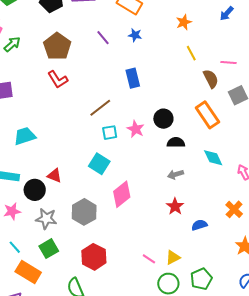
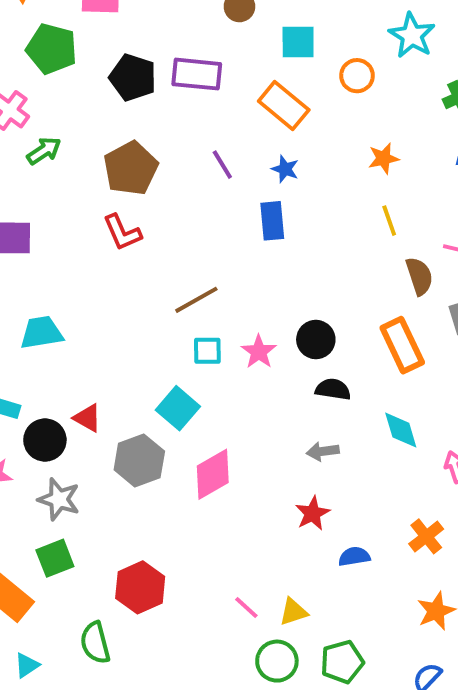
blue rectangle: (133, 78) -> (272, 221), moved
gray hexagon: (84, 212) -> (139, 461), moved

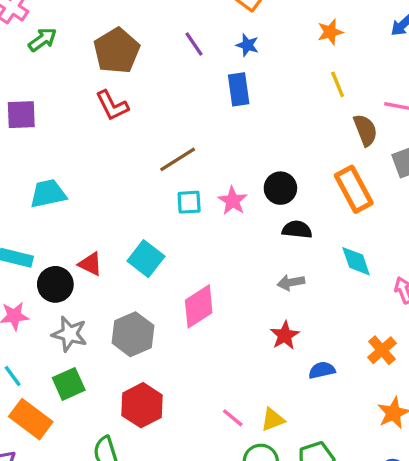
cyan square: (178, 408) -> (146, 259), moved
gray hexagon: (139, 461) -> (133, 334), moved

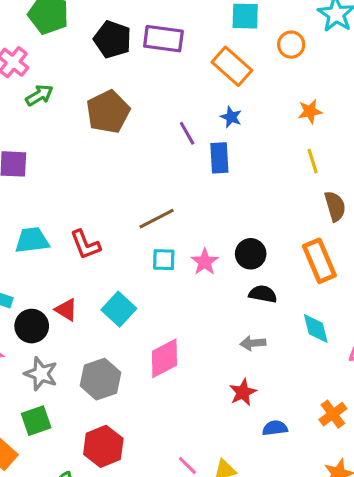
purple line: (194, 44) -> (187, 133), moved
red L-shape: (112, 106) -> (85, 245), moved

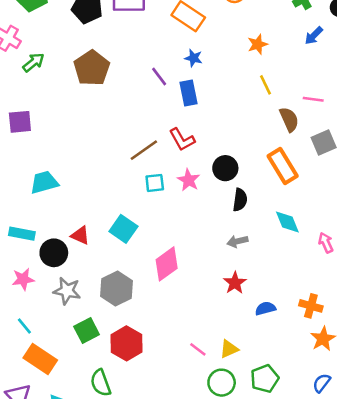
red L-shape: (85, 245) -> (182, 140), moved
black semicircle: (263, 294) -> (240, 200), turned 95
orange cross: (333, 414) -> (311, 306), moved, turned -30
green square: (36, 421) -> (87, 330), moved

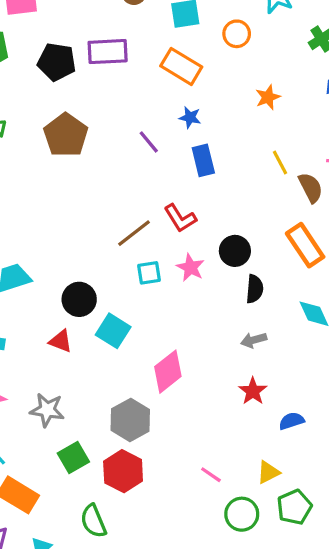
yellow line: (265, 85) -> (280, 162), moved
blue rectangle: (189, 93) -> (203, 160), moved
black circle: (54, 253) -> (79, 299), moved
gray hexagon: (116, 288) -> (130, 420), moved
yellow triangle: (229, 349) -> (268, 472), moved

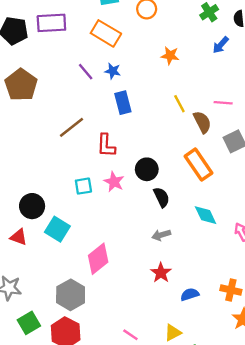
orange star: (268, 97) -> (170, 56), turned 30
purple line: (149, 142) -> (86, 72), moved
red L-shape: (180, 218) -> (106, 145), turned 35
brown line: (134, 233) -> (72, 127), moved
black semicircle: (255, 289) -> (162, 197), turned -30

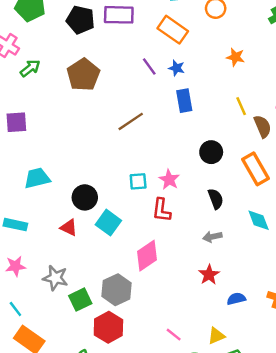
red L-shape: (106, 145) -> (161, 210), moved
black circle: (147, 169) -> (211, 152), moved
green square: (29, 323) -> (80, 300), moved

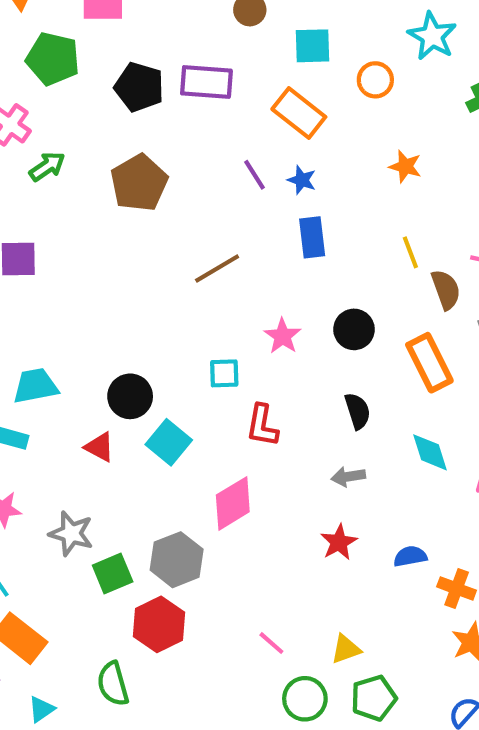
cyan trapezoid: (37, 178) -> (35, 386), moved
pink star: (169, 180) -> (282, 336), moved
blue semicircle: (236, 299) -> (410, 556), moved

